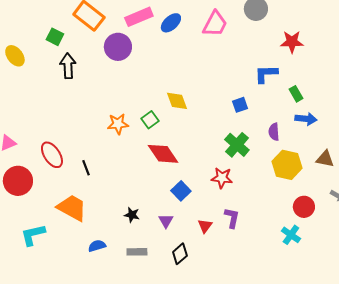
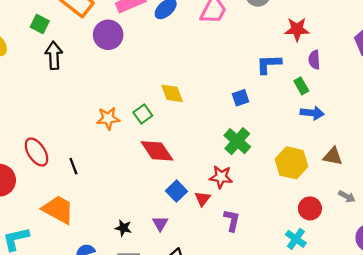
purple semicircle: (274, 132) -> (314, 60), moved
black star: (132, 215) -> (123, 228), moved
red triangle: (205, 226) -> (203, 199), moved

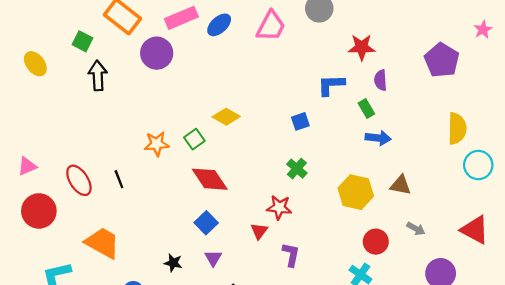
yellow diamond: (172, 93) -> (226, 117), turned -40
green cross: (237, 141) -> (297, 169), size x0.7
black line: (73, 166) -> (119, 179), moved
blue square: (176, 191) -> (206, 223), moved

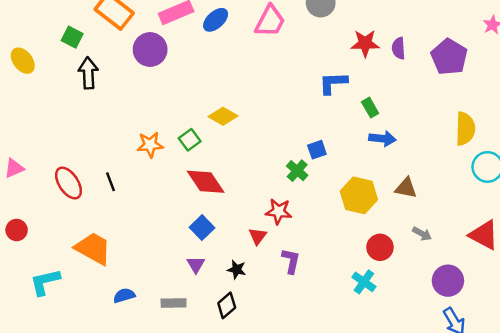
purple semicircle: (380, 80) -> (399, 48), moved
blue square: (300, 121) -> (317, 150), moved
red circle: (39, 211) -> (17, 230), moved, size x0.6
purple triangle: (213, 258) -> (196, 265), moved
black star: (173, 263) -> (237, 270), moved

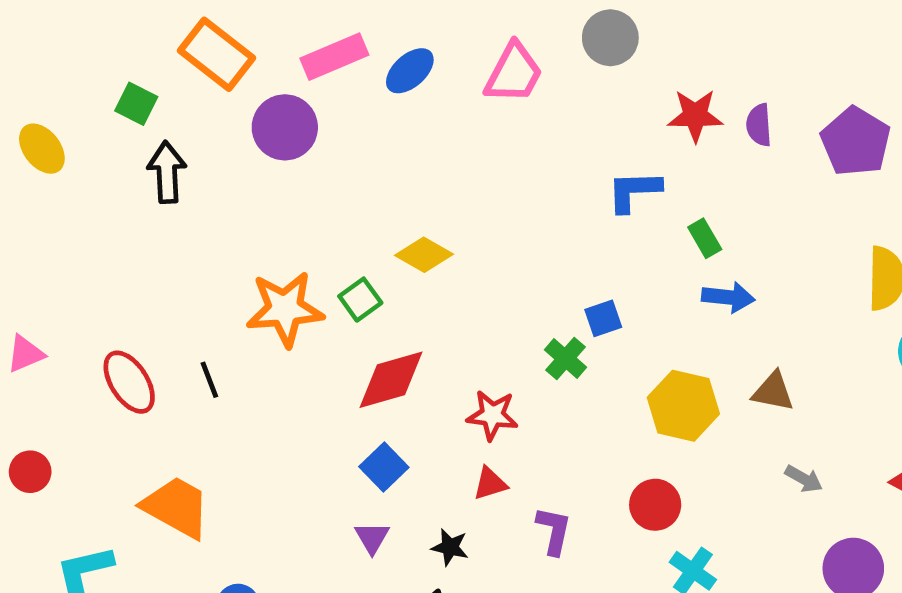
orange star: (150, 145) -> (285, 309), size x1.5
red diamond: (206, 182) -> (391, 380), turned -72
red star: (279, 211) -> (492, 415), moved
red triangle: (258, 236) -> (490, 484), turned 36
red circle: (380, 247) -> (655, 505), moved

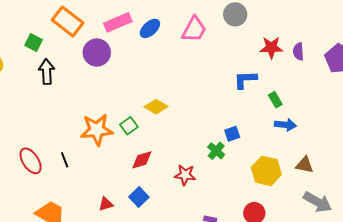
red diamond: (391, 380) -> (142, 160), size x0.7
gray arrow: (804, 479) -> (317, 202), size x1.8
red triangle: (490, 484) -> (106, 204), moved

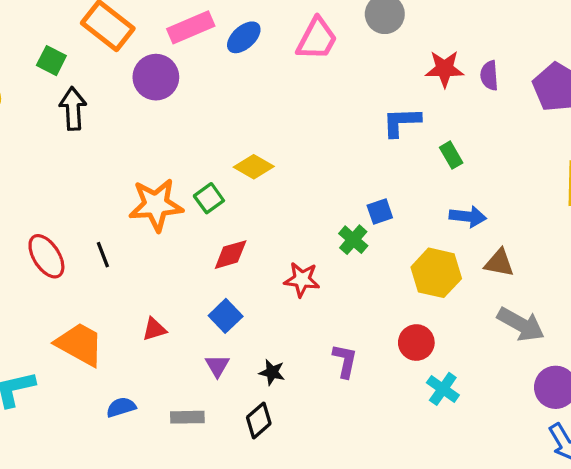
blue arrow: (285, 125) -> (468, 216), moved
red triangle: (106, 204) -> (154, 329), moved

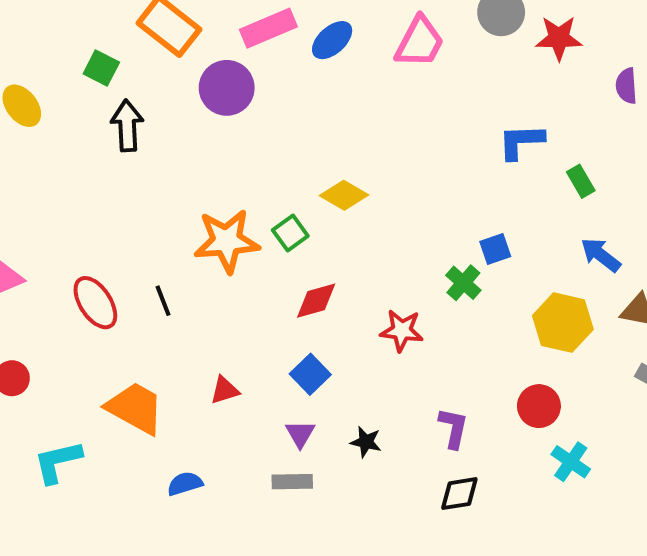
red star: (445, 69) -> (559, 38), moved
blue arrow: (468, 216) -> (601, 255), turned -148
gray rectangle: (187, 417) -> (292, 482), moved
black diamond: (259, 420) -> (459, 494), moved, turned 32

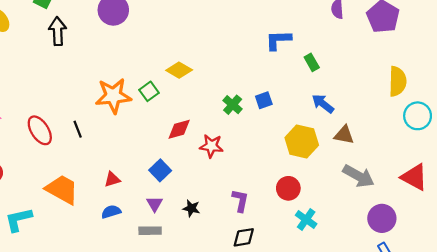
green cross: (463, 283) -> (233, 105), moved
red diamond: (316, 301) -> (179, 129), moved
blue semicircle: (185, 484) -> (111, 212), moved

